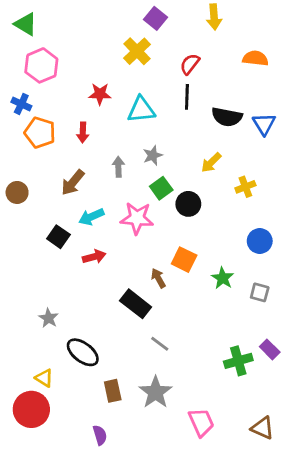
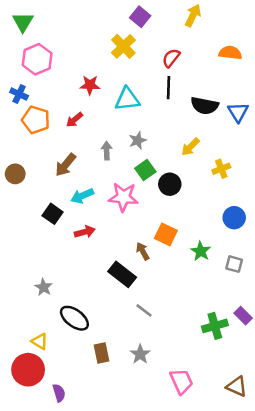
yellow arrow: (214, 17) -> (193, 15), turned -150
green triangle: (26, 24) -> (23, 22), turned 30
red arrow: (83, 133) -> (74, 120), turned 48
gray star: (156, 392) -> (140, 354), size x0.7
purple semicircle: (100, 435) -> (59, 393), moved

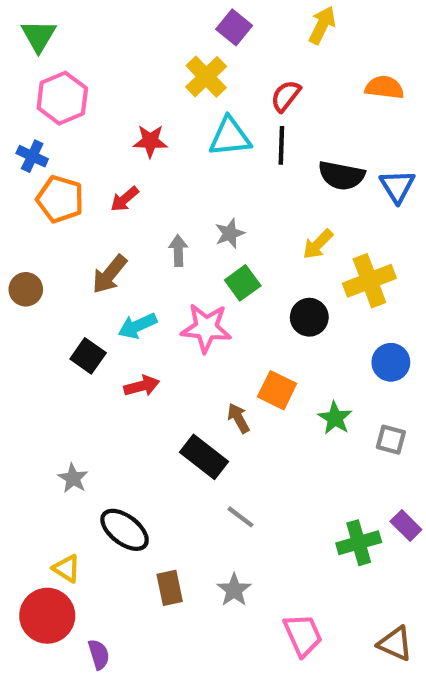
cyan triangle: (127, 99) -> (230, 137), moved
yellow cross: (221, 169) -> (369, 281), size x1.6
black circle: (170, 184) -> (309, 317), moved

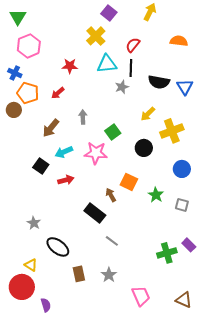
gray star: (230, 233) -> (122, 87), moved
brown circle: (26, 289) -> (14, 110), moved

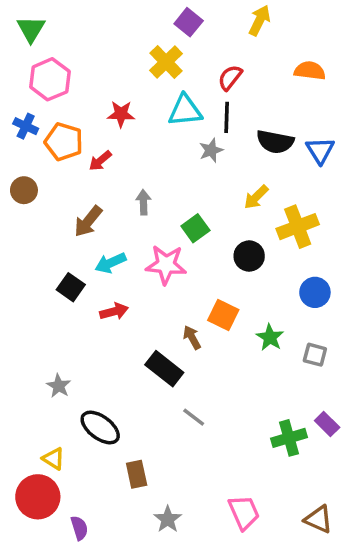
orange pentagon: (28, 93) -> (64, 142), moved
gray star: (109, 275) -> (168, 519), moved

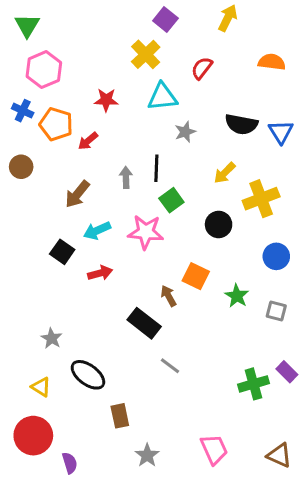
black line: (227, 117) -> (156, 168), moved
yellow triangle: (53, 459) -> (41, 387), moved

